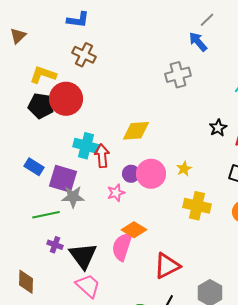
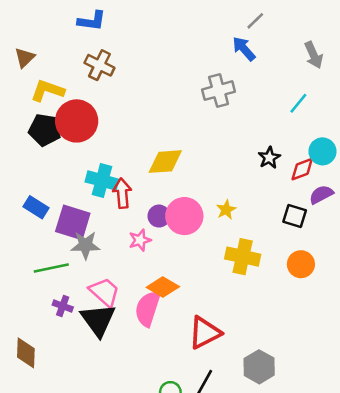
brown triangle: (18, 36) -> (25, 58), moved
pink trapezoid: (88, 286) -> (104, 292), moved

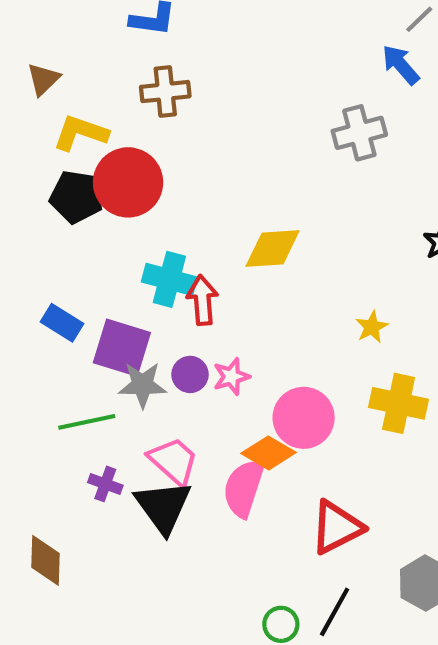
brown cross: (99, 65) -> (165, 92), turned -32
purple circle: (159, 216) -> (190, 374), moved
pink circle: (184, 216) -> (304, 418), moved

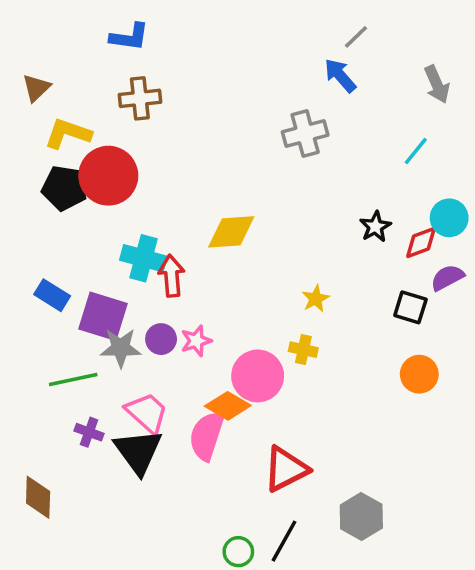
yellow cross: (399, 403) -> (303, 350), moved, size x0.6

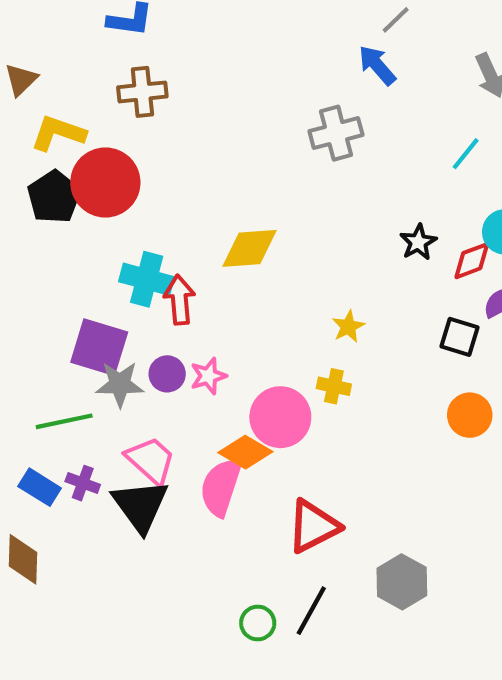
black pentagon: (64, 188) -> (54, 197), turned 30
blue rectangle: (52, 295) -> (40, 487), moved

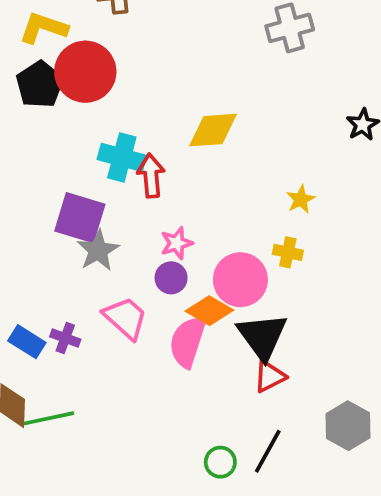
purple circle: (167, 374) -> (171, 278), moved
gray star: (120, 384) -> (98, 250), turned -30
green line: (64, 421) -> (49, 418), moved
black triangle: (140, 506) -> (262, 336), moved
red triangle: (313, 526) -> (270, 376), size x0.7

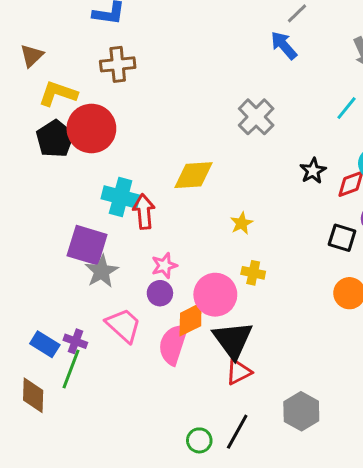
gray cross: (290, 28) -> (256, 117), moved, turned -30
yellow star: (301, 199) -> (242, 223), moved
orange diamond: (209, 311) -> (191, 319), turned -57
green line: (49, 418) -> (71, 369), moved, turned -57

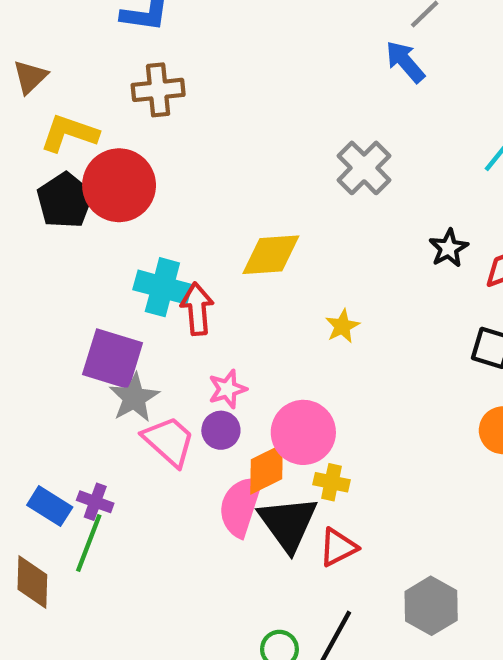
yellow cross: (253, 273) -> (331, 482), moved
pink trapezoid: (123, 325) -> (169, 441), moved
black triangle: (233, 340) -> (288, 523), moved

